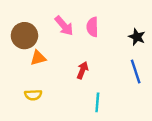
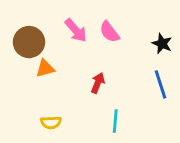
pink semicircle: (92, 27) -> (109, 32), turned -36
yellow semicircle: (33, 95) -> (51, 122), moved

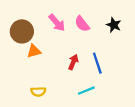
black star: (162, 44) -> (114, 25), moved
blue line: (161, 84) -> (97, 63), moved
cyan line: (115, 121) -> (86, 91), turned 63

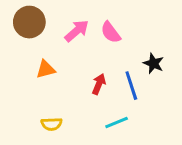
pink arrow: (57, 23) -> (77, 31), turned -90
black star: (114, 25) -> (154, 63), moved
brown circle: (22, 31) -> (29, 22), moved

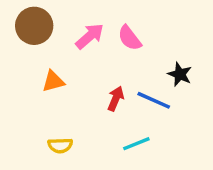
blue line: (131, 86) -> (154, 100), turned -48

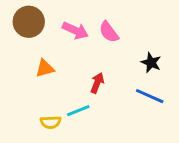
pink arrow: (90, 36) -> (75, 30), turned 65
blue line: (154, 100) -> (150, 96), moved
cyan line: (136, 144) -> (78, 111), moved

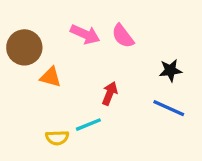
brown circle: (29, 22) -> (24, 47), moved
black star: (151, 63) -> (170, 70), turned -30
orange triangle: (45, 68) -> (51, 77), turned 30

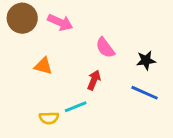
pink arrow: (85, 34) -> (60, 22), moved
pink semicircle: (123, 36) -> (105, 48), moved
brown circle: (24, 47) -> (22, 18), moved

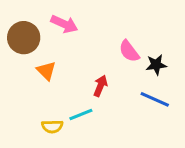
brown circle: (22, 18) -> (24, 38), moved
pink semicircle: (105, 48) -> (129, 51), moved
orange triangle: (43, 66) -> (46, 71), turned 30

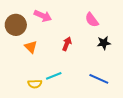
pink semicircle: (129, 51) -> (92, 20), moved
red arrow: (100, 86) -> (67, 44), moved
blue line: (155, 99) -> (99, 79), moved

